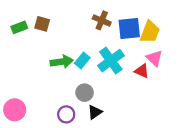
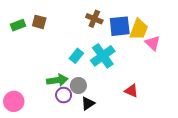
pink triangle: (154, 58) -> (153, 43), moved
green arrow: (62, 62) -> (57, 80), moved
red triangle: (142, 71) -> (131, 91), moved
purple circle: (66, 114) -> (64, 95), moved

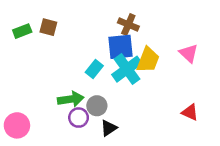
brown cross: (94, 19) -> (128, 25), moved
blue square: (120, 26) -> (120, 47), moved
yellow trapezoid: (139, 29) -> (148, 60), moved
red triangle: (131, 91) -> (190, 112), moved

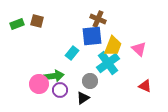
pink triangle: (189, 53) -> (139, 49), moved
cyan cross: (127, 69) -> (108, 63), moved
gray circle: (97, 106) -> (90, 81), moved
pink circle: (17, 125) -> (39, 84), moved

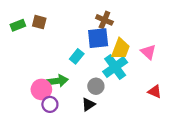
purple circle: (60, 90) -> (50, 104), moved

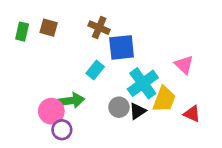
brown cross: (104, 20) -> (99, 28), moved
green rectangle: (18, 25) -> (22, 32), turned -56
yellow trapezoid: (121, 49) -> (164, 99), moved
black triangle: (88, 104) -> (138, 111), moved

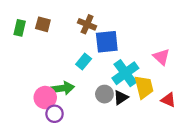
yellow trapezoid: (164, 99) -> (144, 87), turned -35

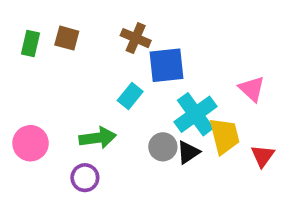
pink circle: (45, 98) -> (31, 143), moved
red triangle: (168, 100) -> (263, 156), turned 42

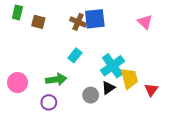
green rectangle: (31, 43) -> (17, 13), moved
blue square: (167, 65) -> (95, 19), moved
pink triangle: (252, 89) -> (145, 22), moved
gray circle: (163, 147) -> (91, 95), moved

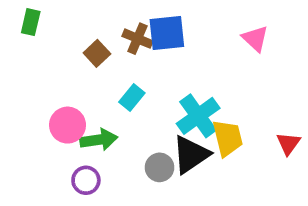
brown square: (38, 22) -> (97, 53), moved, turned 32
pink circle: (17, 83) -> (68, 125), moved
black triangle: (108, 88) -> (191, 155), size x1.6
red triangle: (151, 90) -> (288, 143), moved

